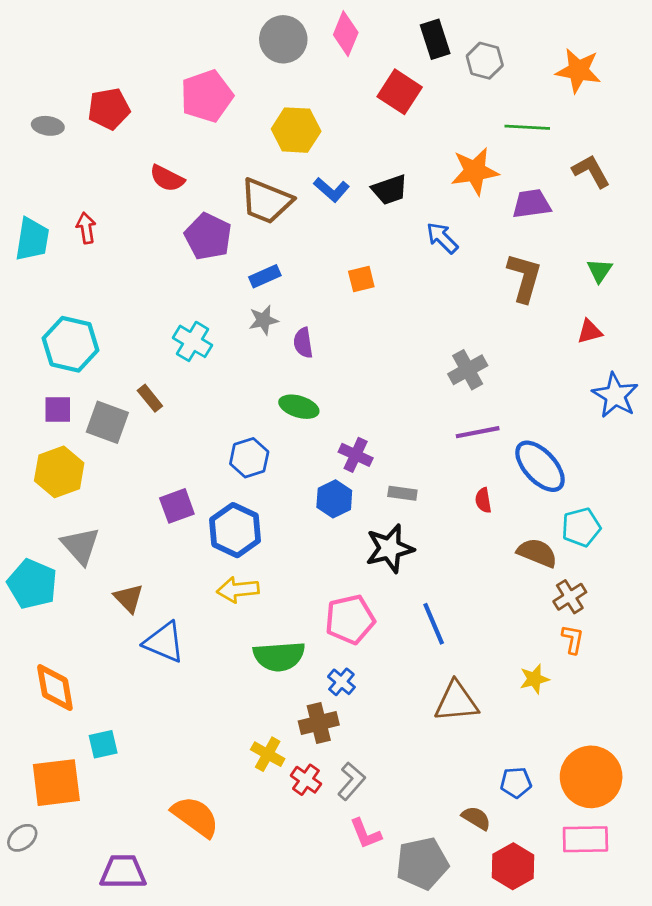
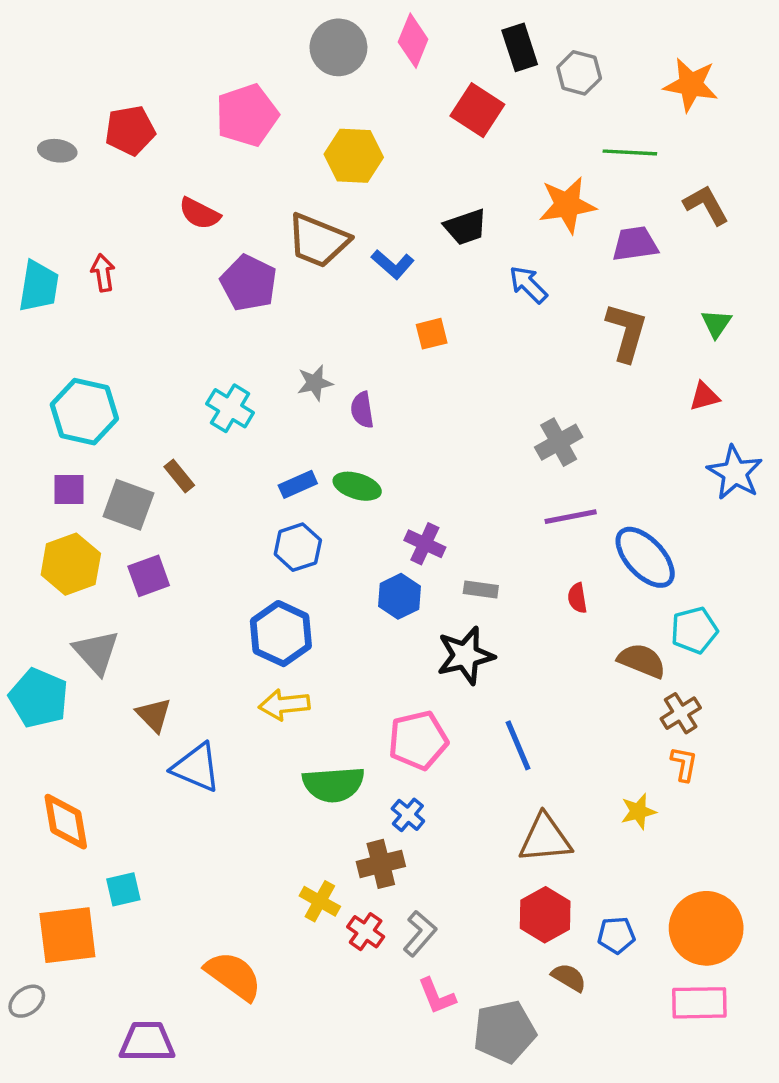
blue L-shape: (332, 190) -> (393, 264), moved
blue rectangle: (265, 276) -> (298, 484), moved
purple square: (177, 506) -> (149, 576), moved
red hexagon: (513, 866) -> (545, 915), moved

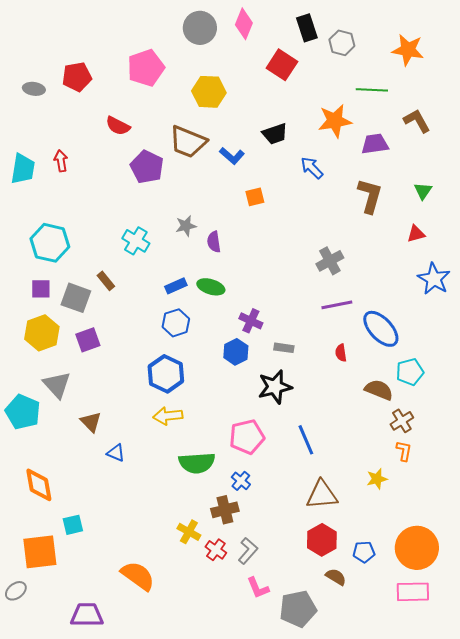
blue triangle: (196, 767) -> (116, 453), size x0.6

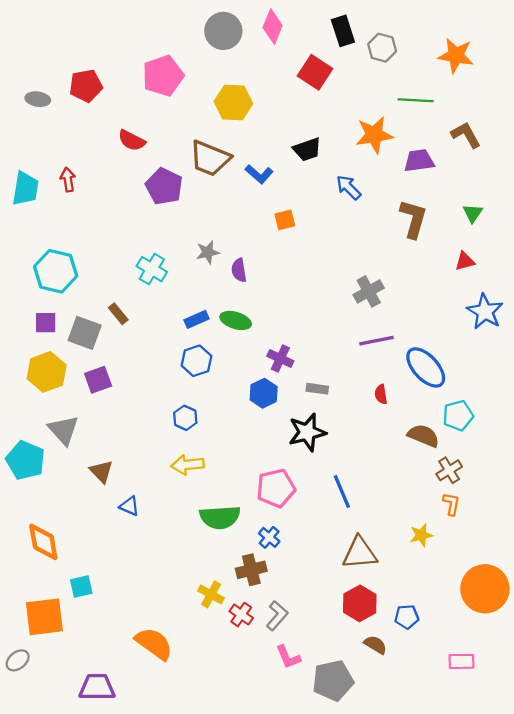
blue hexagon: (166, 374) -> (185, 418), size x0.6
orange circle: (417, 548) -> (485, 589), moved
pink rectangle: (413, 592) -> (461, 661), size x0.7

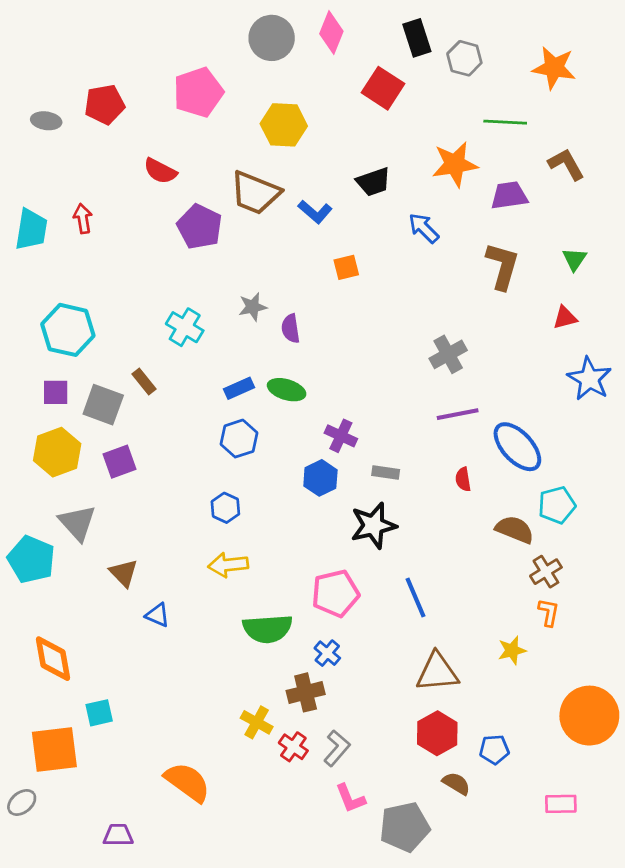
purple trapezoid: (97, 687) -> (118, 835), size x0.7

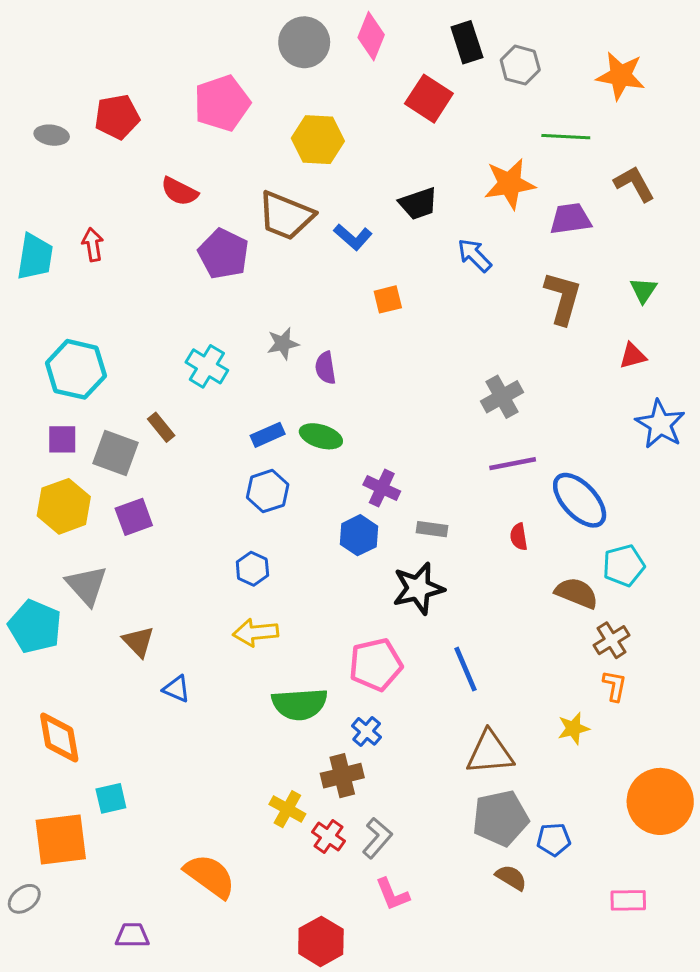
red hexagon: (437, 733) -> (321, 941), moved
gray pentagon: (405, 827) -> (500, 818), moved

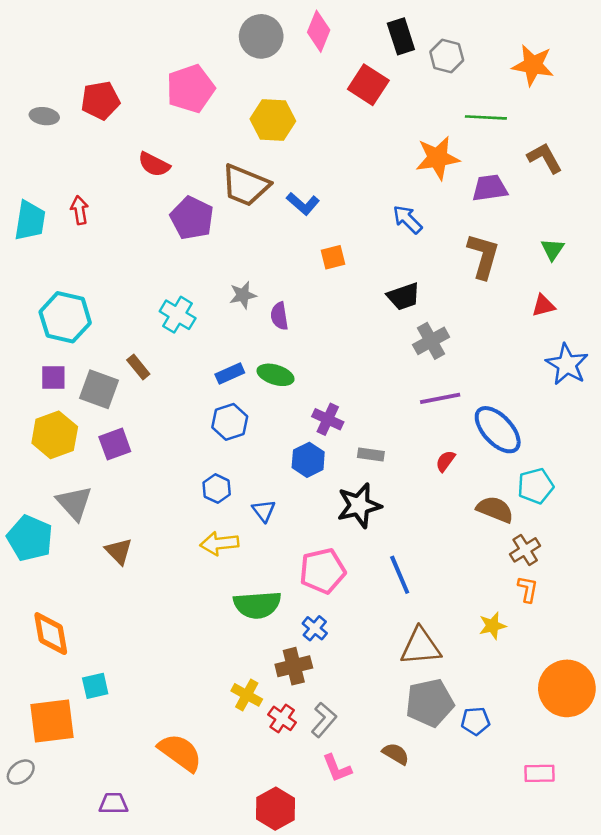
black trapezoid: (418, 204) -> (404, 296), moved
red semicircle: (519, 537) -> (445, 461), turned 45
blue triangle: (176, 689) -> (264, 511), moved, turned 30
brown semicircle: (511, 878) -> (396, 754), moved

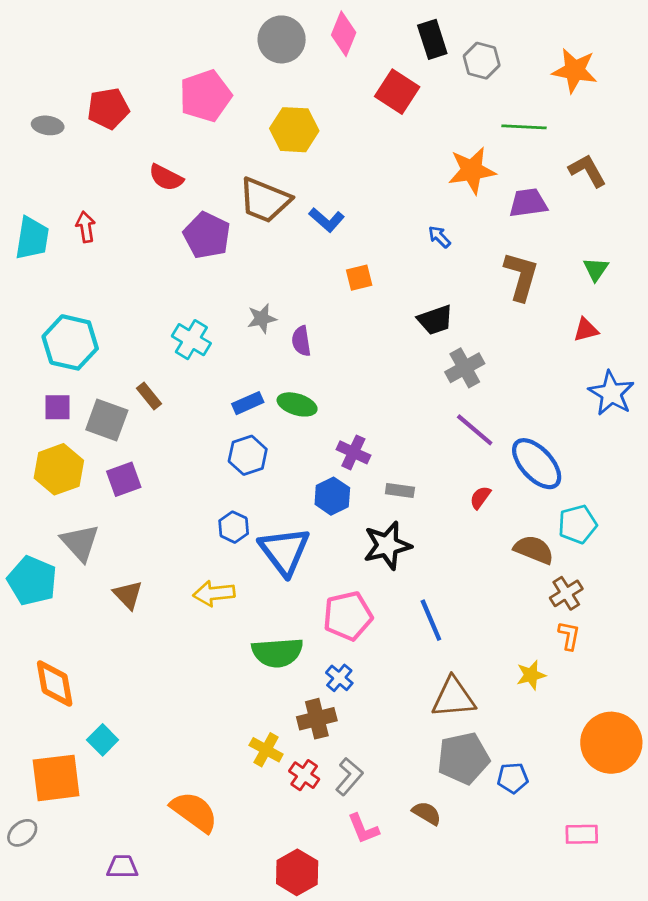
blue arrow: (407, 219) -> (439, 237), size x0.7
purple line: (440, 398) -> (475, 430), turned 51
blue triangle: (264, 511) -> (284, 551), size x2.0
yellow arrow: (219, 543) -> (214, 593), moved
cyan square: (95, 686) -> (103, 740), turned -32

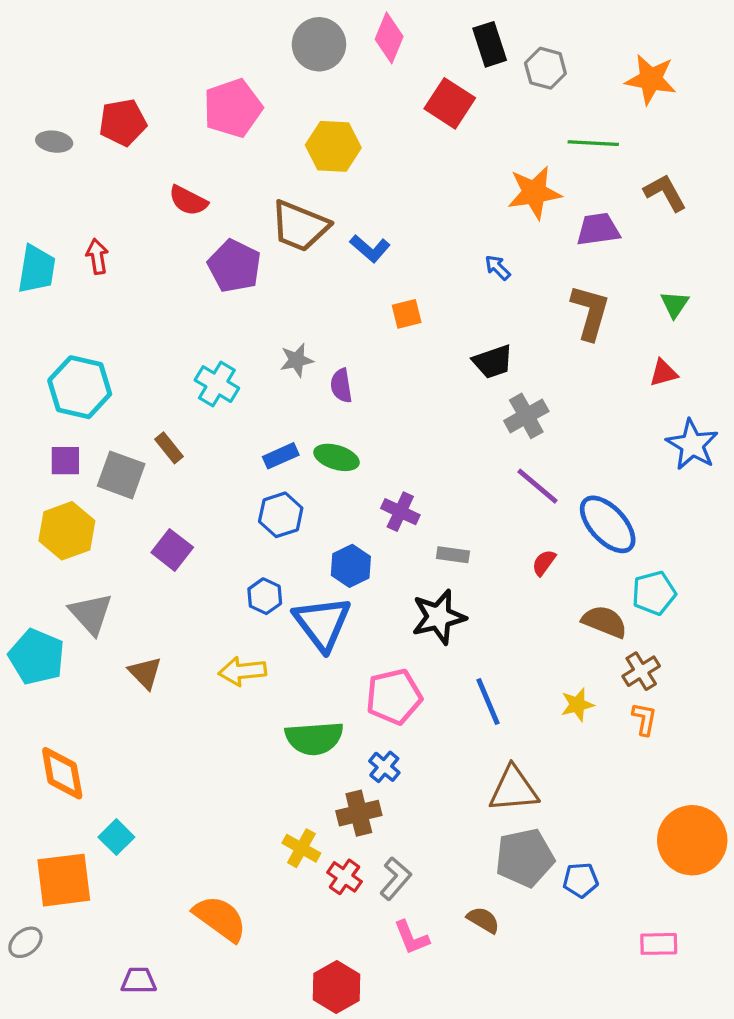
purple square: (124, 479) -> (172, 550), moved, turned -32
blue hexagon: (332, 496) -> (351, 566), moved
yellow star: (531, 675) -> (577, 705), moved

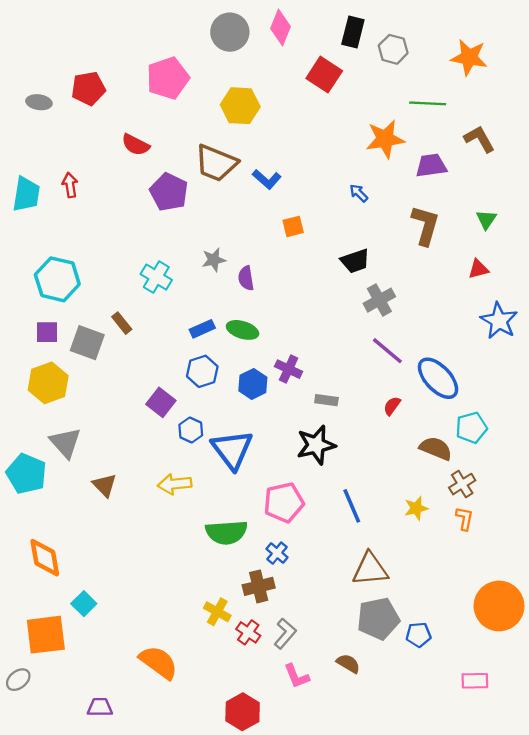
black rectangle: (490, 44) -> (353, 32), turned 32
purple square: (172, 550) -> (161, 402), moved
blue hexagon: (351, 566) -> (253, 384), moved

